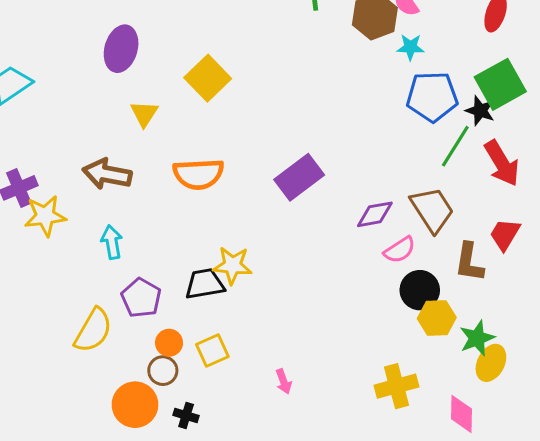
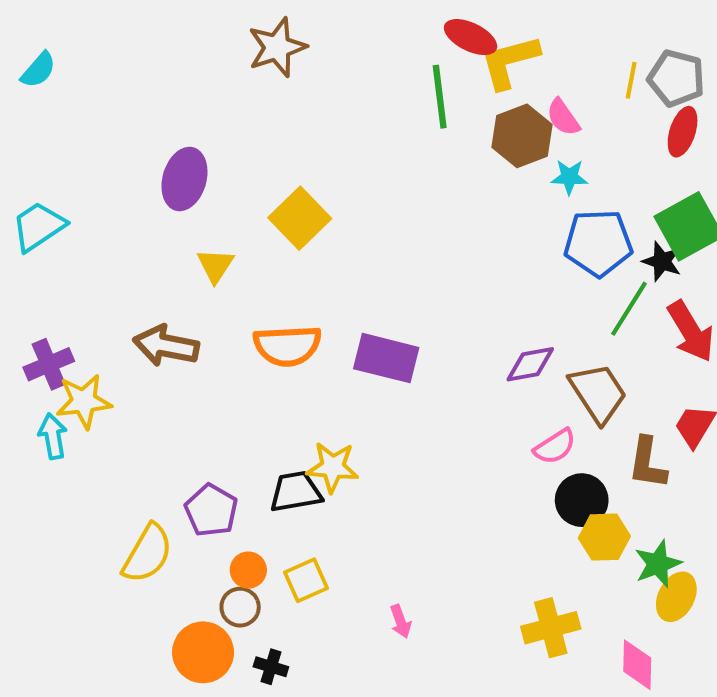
purple rectangle: (299, 177) -> (386, 358), moved, turned 51
purple diamond: (375, 214) -> (530, 364), moved
cyan arrow: (112, 242) -> (53, 436), moved

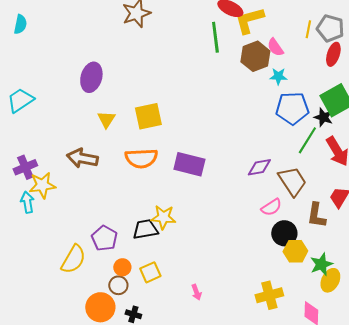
cyan semicircle: (38, 70) -> (20, 24), turned -30
yellow square: (300, 218) -> (148, 116), moved, turned 32

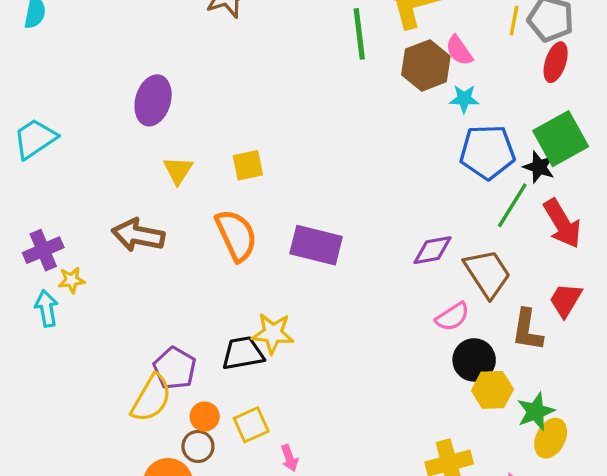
yellow square: (148, 116) -> (248, 165), size x0.7
orange semicircle: (141, 158) -> (236, 235), turned -112
yellow star: (42, 185) -> (72, 280), size x0.6
yellow semicircle: (73, 259) -> (151, 398), moved
pink arrow: (196, 292) -> (289, 458), moved

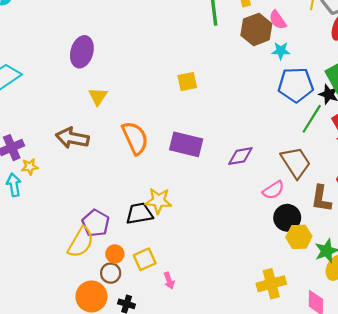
yellow square: (248, 165) -> (187, 82), moved
purple diamond: (433, 250) -> (240, 156), moved

